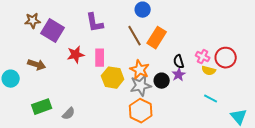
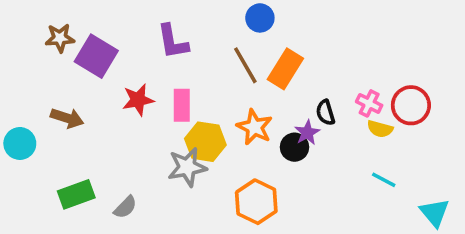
purple star: (179, 75) -> (307, 133), moved
gray star: (141, 86) -> (187, 167), moved

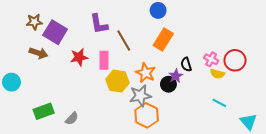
blue circle: (260, 18) -> (158, 10), moved
brown line: (245, 65) -> (124, 41), moved
brown arrow: (67, 118) -> (38, 53), moved
gray star: (187, 167) -> (140, 96), moved

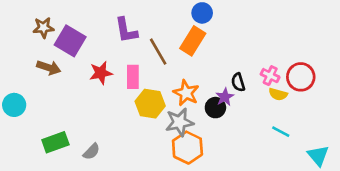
orange rectangle: (163, 40) -> (193, 41), moved

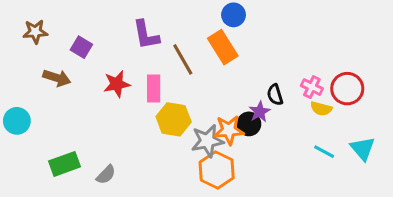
brown star: (43, 28) -> (35, 32), moved
purple square: (70, 41) -> (81, 47), size x0.6
orange rectangle: (193, 41) -> (223, 47), turned -64
orange star: (186, 93) -> (229, 130), moved, turned -30
cyan triangle: (318, 156) -> (363, 149), moved

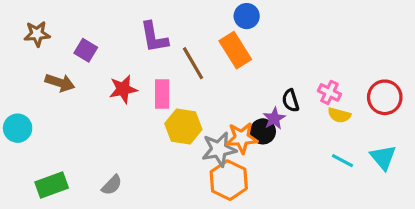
red circle: (347, 89) -> (385, 97), moved
green rectangle: (64, 164) -> (52, 185), moved

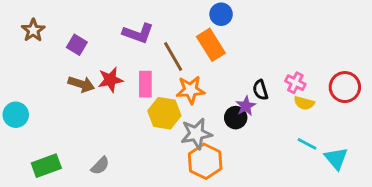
brown star: (37, 34) -> (33, 30), turned -30
purple L-shape: (154, 37) -> (138, 33), turned -60
brown arrow: (60, 83) -> (81, 84), moved
orange star: (242, 138) -> (191, 90), moved
cyan triangle: (383, 157) -> (336, 158), moved

